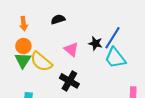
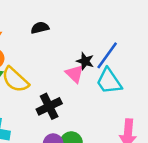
pink triangle: (71, 49) -> (75, 74), moved
black cross: (69, 81) -> (49, 106), turned 30

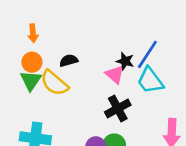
black semicircle: (40, 28) -> (69, 60), moved
black cross: (49, 106) -> (118, 109), moved

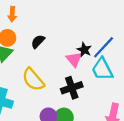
black semicircle: (69, 60) -> (38, 41), turned -40
yellow semicircle: (54, 83) -> (33, 80), moved

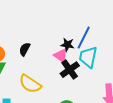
cyan trapezoid: (102, 69) -> (88, 57), turned 55
black cross: (72, 88) -> (70, 70), moved

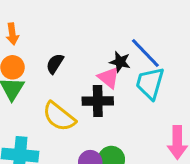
blue line: (84, 38) -> (145, 53), turned -75
black cross: (70, 70) -> (98, 101), moved, turned 30

